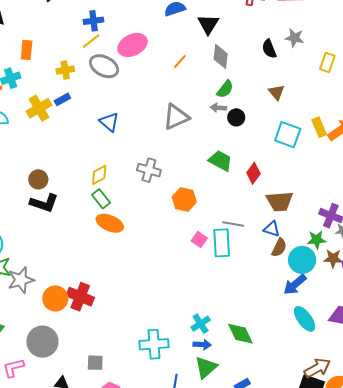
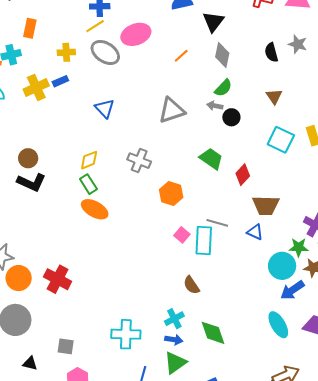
brown semicircle: (279, 248) -> (191, 285), moved, turned 114
blue arrow: (295, 284) -> (292, 290), moved
orange circle: (55, 298) -> (19, 278), moved

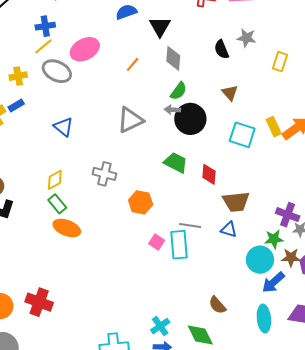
black circle: (231, 117) -> (190, 119), size x1.8
red diamond: (243, 175) -> (209, 174), turned -30
brown semicircle: (191, 285) -> (217, 305), moved
cyan ellipse: (278, 325) -> (264, 319), turned 32

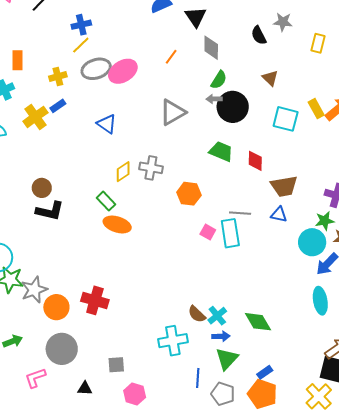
pink ellipse: (85, 49) -> (123, 71), moved
gray ellipse: (57, 71) -> (96, 69), turned -40
yellow diamond: (55, 180) -> (123, 172), moved
brown semicircle: (217, 305) -> (197, 314), moved

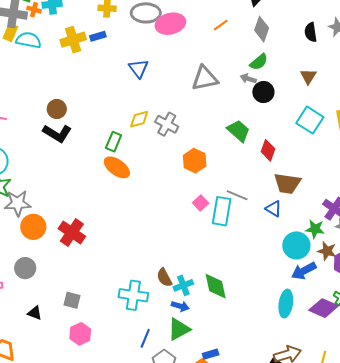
black circle: (233, 107) -> (263, 92), size x0.7
green rectangle: (106, 201) -> (114, 142), turned 48
green diamond: (258, 322) -> (216, 286), moved
gray circle: (62, 349) -> (25, 268), size x0.7

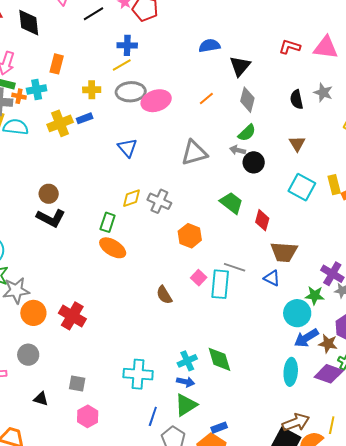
brown star: (327, 251) -> (328, 344), moved
brown semicircle: (164, 278) -> (164, 295), moved

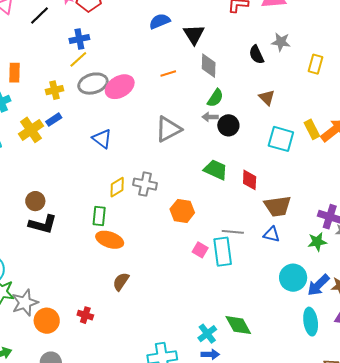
orange line: (206, 99) -> (168, 74), turned 35
brown semicircle: (164, 295) -> (121, 282), moved, turned 78
cyan circle: (297, 313) -> (293, 278), moved
red cross: (72, 316) -> (85, 315), size x0.6

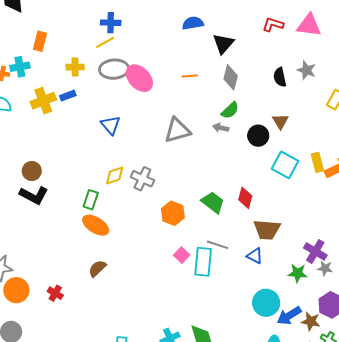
pink ellipse: (120, 87) -> (139, 78), turned 64
black circle: (228, 125) -> (258, 136), moved
green trapezoid: (216, 170) -> (213, 202), moved

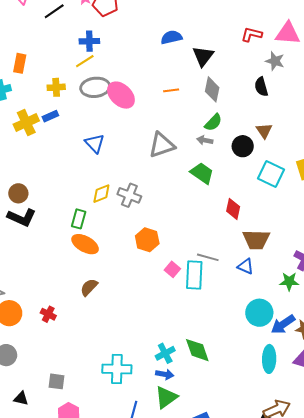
gray star: (306, 70) -> (275, 61), moved
green trapezoid: (213, 202) -> (202, 173), moved
orange hexagon: (173, 213) -> (147, 240), moved

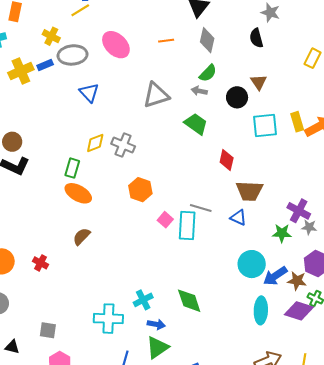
yellow cross: (56, 87) -> (51, 36), turned 30
gray ellipse: (95, 87) -> (73, 55), moved
cyan square: (271, 174) -> (265, 125), turned -32
cyan cross: (165, 353) -> (143, 300), moved

